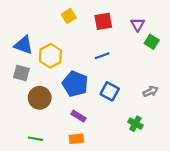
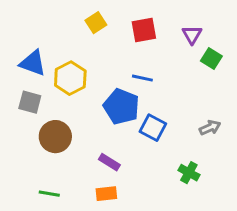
blue line: (102, 56) -> (142, 78), turned 32
blue pentagon: (75, 84) -> (121, 107), moved

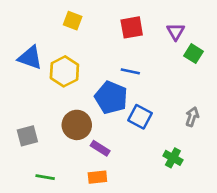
yellow square: (96, 23) -> (73, 21), moved, turned -36
gray square: (30, 102) -> (27, 136), moved, turned -30
gray arrow: (210, 128) -> (192, 117), turned -48
brown circle: (55, 137) -> (77, 125), moved

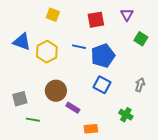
purple triangle: (176, 32) -> (127, 15), moved
blue line: (130, 71) -> (79, 47), moved
blue pentagon: (111, 97) -> (103, 56), moved, turned 30
green line: (45, 177) -> (33, 120), moved
orange rectangle: (97, 177) -> (91, 129), moved

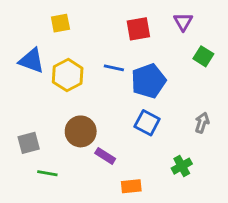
yellow square: (53, 15) -> (60, 23), moved, turned -32
green cross: (126, 115) -> (182, 166), turned 32

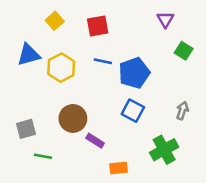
yellow square: (60, 23) -> (55, 21), turned -30
red square: (138, 29) -> (98, 26), moved
blue triangle: (32, 61) -> (29, 55), turned -35
green cross: (182, 166) -> (164, 150), size x1.5

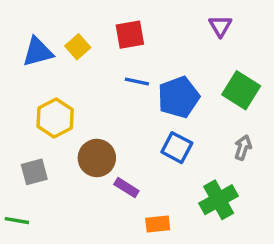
yellow square: (55, 21) -> (78, 47), moved
green square: (184, 51) -> (241, 90), moved, size x1.5
blue triangle: (29, 55) -> (38, 52), moved
yellow hexagon: (61, 68) -> (55, 118), moved
green line: (43, 156) -> (17, 221), moved

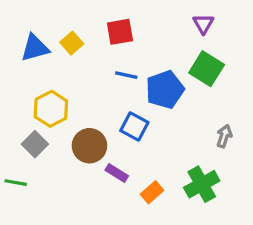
green square: (241, 90) -> (207, 69), moved
blue square: (177, 148) -> (134, 126), moved
gray square: (34, 172) -> (35, 144), moved, turned -30
green line: (17, 221) -> (16, 183), moved
orange rectangle: (158, 224) -> (152, 192), moved, turned -35

